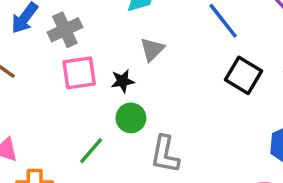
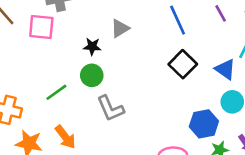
pink square: (79, 73) -> (41, 27), moved
gray L-shape: (165, 154) -> (110, 108), turned -48

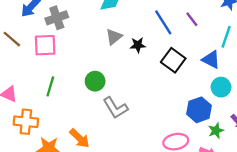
purple line: (221, 13) -> (192, 19), moved
black star: (92, 47) -> (138, 45), moved
green line: (56, 92) -> (50, 86), moved, turned -30

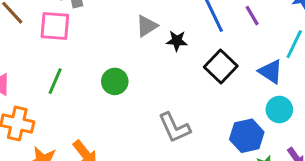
gray L-shape: (115, 108) -> (174, 128), moved

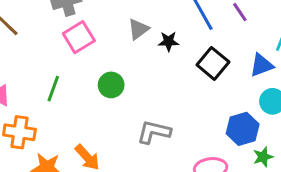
pink square: (55, 26) -> (79, 37), moved, turned -32
blue triangle: (271, 72) -> (262, 65), turned -50
gray L-shape: (174, 128) -> (154, 132), moved, turned 132

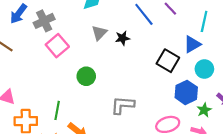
black square: (213, 63) -> (168, 61), moved
green line: (53, 89) -> (57, 110), moved

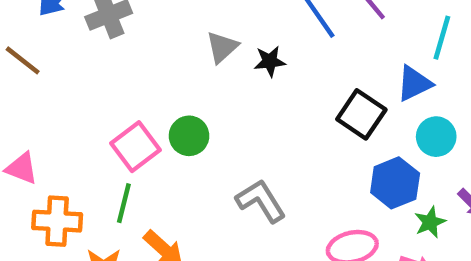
pink square: (57, 46) -> (135, 147), moved
gray L-shape: (123, 105) -> (261, 201), turned 50

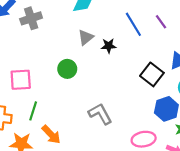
green circle: (189, 136) -> (67, 69), moved
pink square: (135, 147) -> (21, 80), moved, turned 30

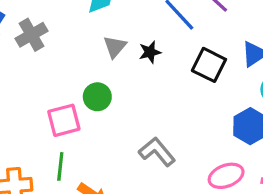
black square: (152, 74) -> (209, 65), moved
pink square: (21, 80) -> (64, 120), moved

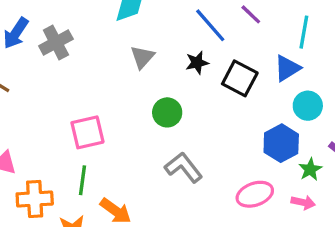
black star: (150, 52) -> (197, 63), moved
green circle: (97, 97) -> (167, 112), moved

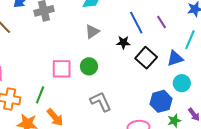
green circle: (167, 112) -> (89, 66), moved
pink square: (87, 132) -> (62, 69), moved

